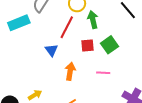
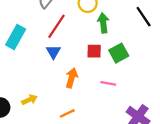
cyan rectangle: (19, 23) -> (16, 37), moved, turned -45
red line: (67, 27) -> (57, 26), moved

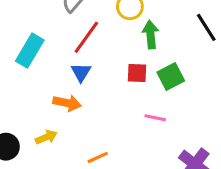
orange arrow: (72, 78) -> (67, 103), moved, turned 84

